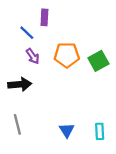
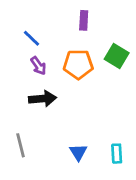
purple rectangle: (44, 17) -> (84, 20), moved
green square: (98, 61) -> (117, 56), moved, turned -30
black arrow: (20, 84) -> (43, 99), moved

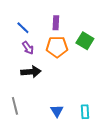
purple rectangle: (84, 20) -> (56, 23), moved

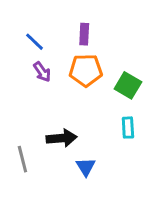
green square: (85, 41) -> (128, 85), moved
black arrow: (31, 72) -> (62, 138), moved
cyan rectangle: (85, 112) -> (128, 128), moved

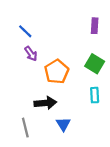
purple rectangle: (84, 34) -> (95, 26), moved
orange pentagon: (86, 70) -> (57, 72), moved, turned -30
gray line: (22, 159) -> (25, 128), moved

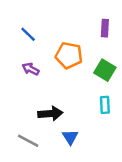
purple arrow: (31, 54) -> (31, 69), moved, turned 152
orange pentagon: (57, 72) -> (69, 55), moved, turned -30
gray line: (25, 128) -> (28, 141), turned -48

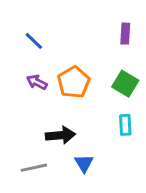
orange pentagon: (69, 55) -> (74, 82), moved, turned 30
gray line: (28, 141) -> (34, 168), turned -40

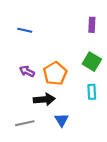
blue line: (34, 41) -> (25, 30), turned -32
purple arrow: (37, 82) -> (27, 71), moved
orange pentagon: (74, 82) -> (55, 73), moved

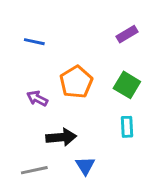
purple rectangle: (92, 25) -> (127, 34), turned 56
orange pentagon: (55, 73) -> (76, 82), moved

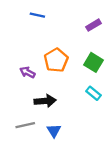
blue line: (34, 42) -> (37, 15), moved
cyan rectangle: (127, 127) -> (93, 93), turned -48
blue triangle: (85, 166) -> (54, 131), moved

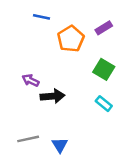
orange pentagon: (56, 60) -> (71, 39), moved
black arrow: (45, 101) -> (52, 96), moved

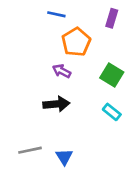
blue line: (42, 17) -> (56, 14), moved
purple rectangle: (104, 28) -> (112, 18), moved, turned -42
purple arrow: (31, 80) -> (62, 71), moved

